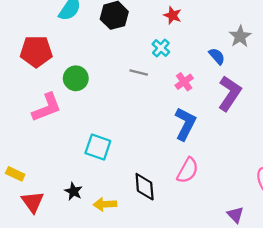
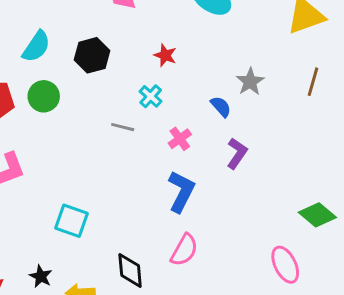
green circle: (76, 78) -> (44, 96), moved
purple L-shape: (230, 93) -> (237, 153), size x0.7

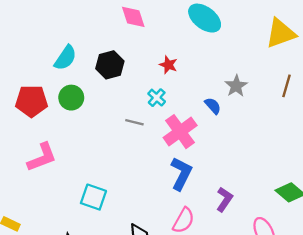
pink cross: (180, 139) -> (180, 132), size x1.8
purple L-shape: (237, 153) -> (224, 199), moved

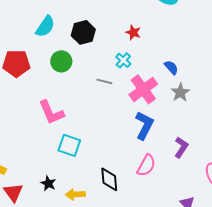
gray star: (236, 86) -> (180, 92), moved
green circle: (71, 98) -> (61, 61), moved
pink L-shape: (42, 157) -> (51, 112), moved, turned 88

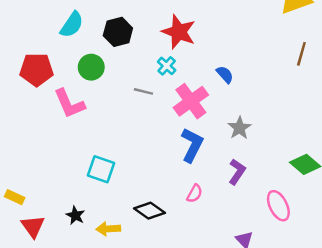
red star: (133, 32) -> (179, 32), size x1.8
gray star: (180, 92) -> (239, 128), moved
pink L-shape: (51, 112) -> (69, 104), moved
pink semicircle: (146, 165) -> (195, 194), size x0.7
black diamond: (109, 179) -> (150, 211), turned -50

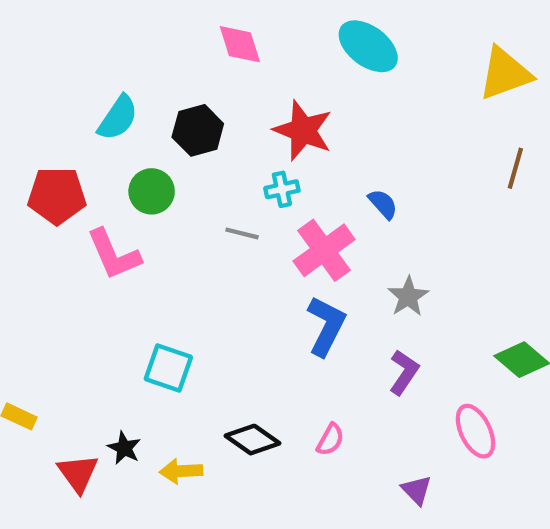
cyan cross: (167, 66) -> (282, 189), turned 36
pink semicircle: (195, 194) -> (330, 440), moved
red triangle: (33, 226) -> (78, 473), moved

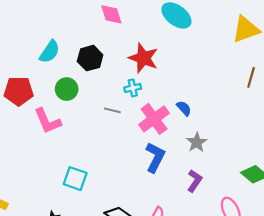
blue semicircle: (383, 204) -> (184, 108), moved

